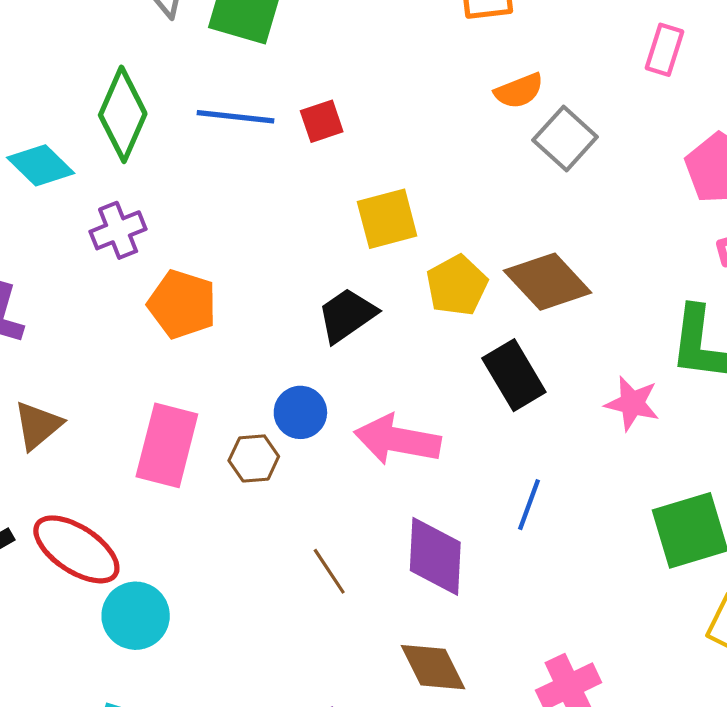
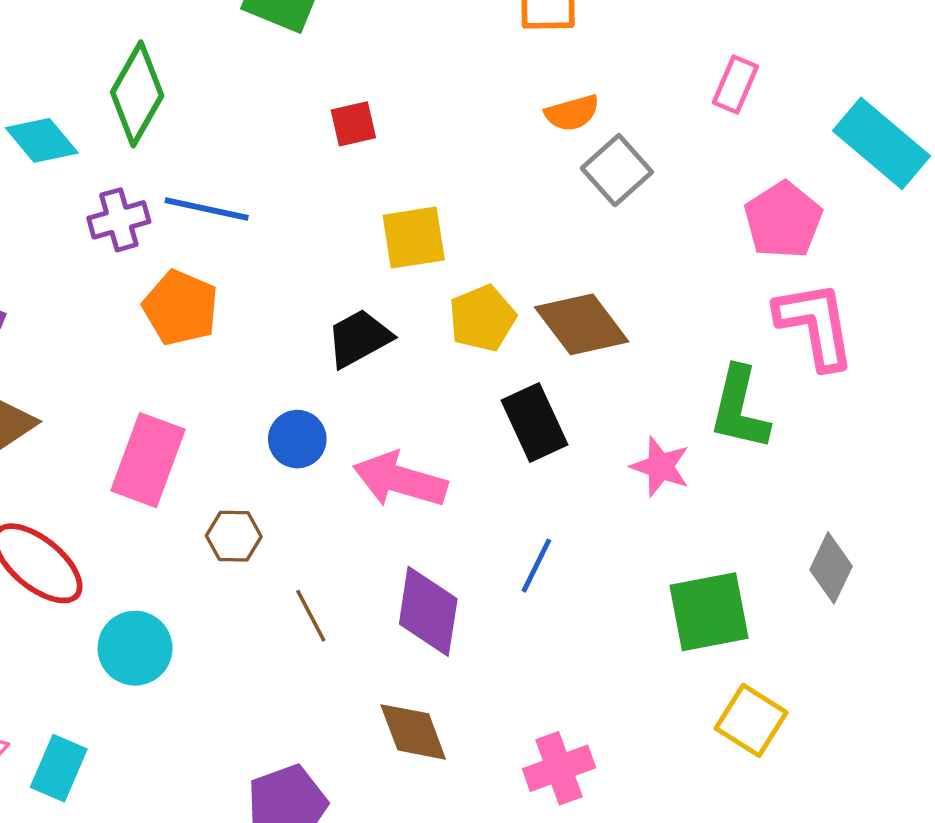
blue line: (236, 117) -> (207, 209), moved
brown hexagon: (254, 458) -> (234, 536), moved
cyan circle: (136, 616) -> (135, 648), moved

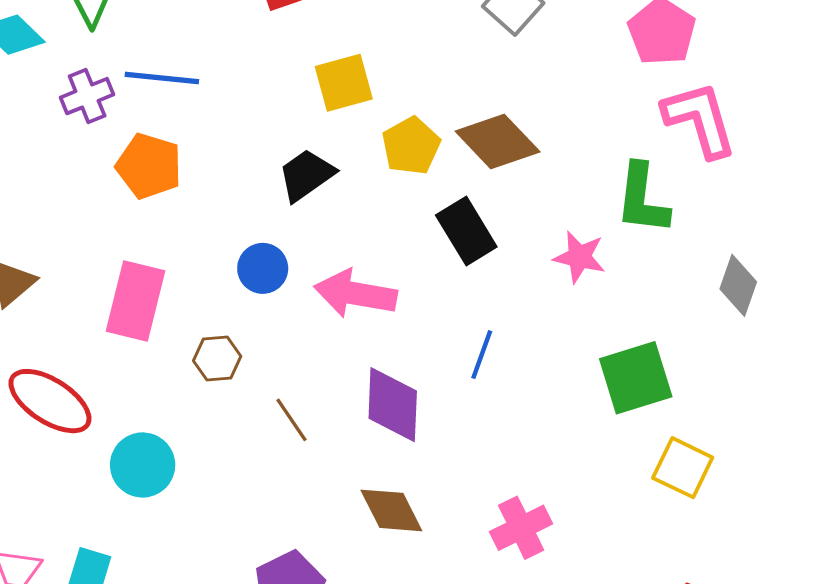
gray diamond: (831, 568) -> (738, 285), moved

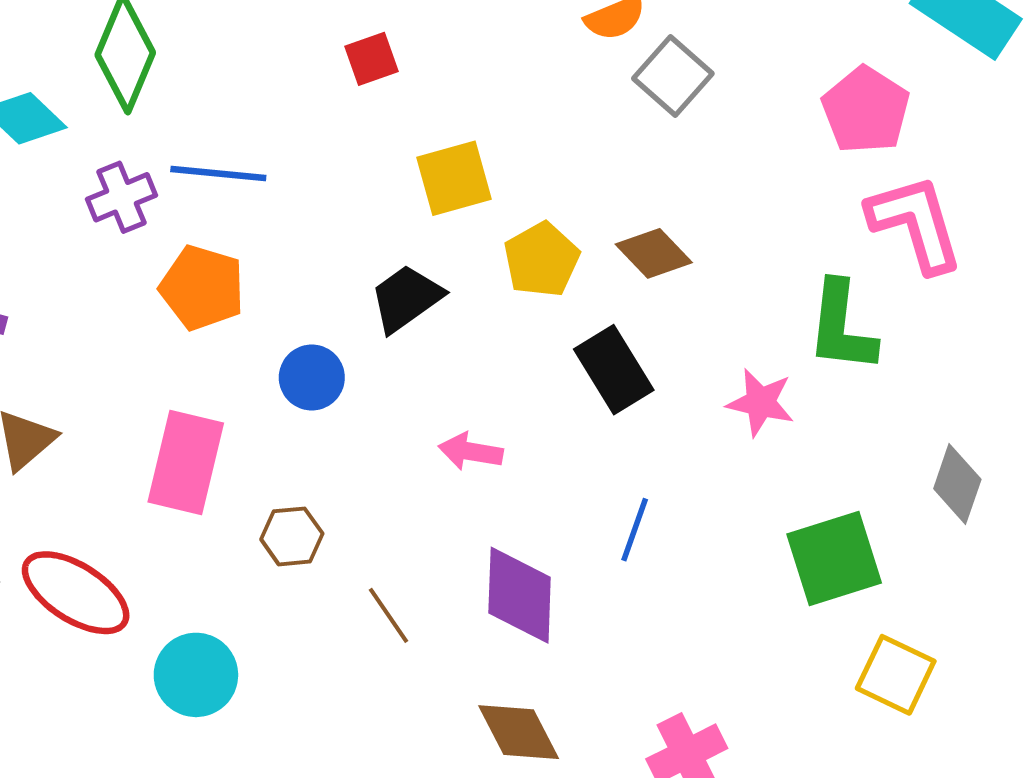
brown diamond: (498, 141) -> (654, 253), size x0.7
blue circle: (263, 268) -> (312, 378), moved
gray diamond: (738, 285) -> (957, 484), moved
pink arrow: (355, 294) -> (471, 452), size x0.6

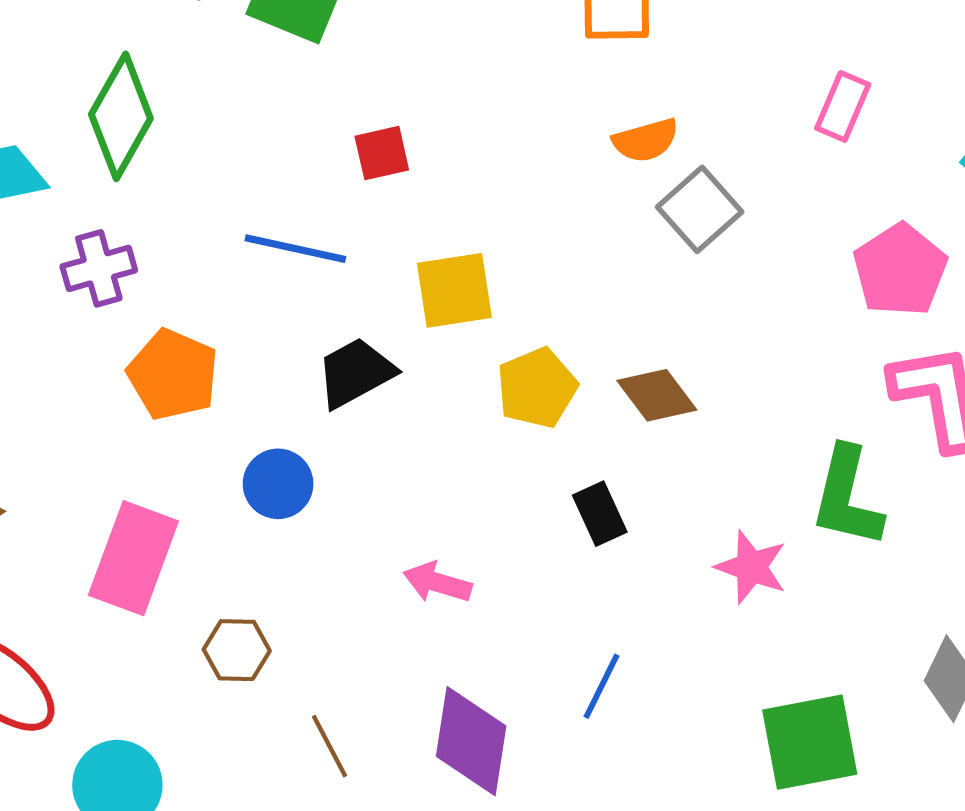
blue line: (218, 173) -> (295, 249), moved
black trapezoid: (406, 298) -> (355, 373), moved
black rectangle: (614, 370) -> (600, 514), size x0.7

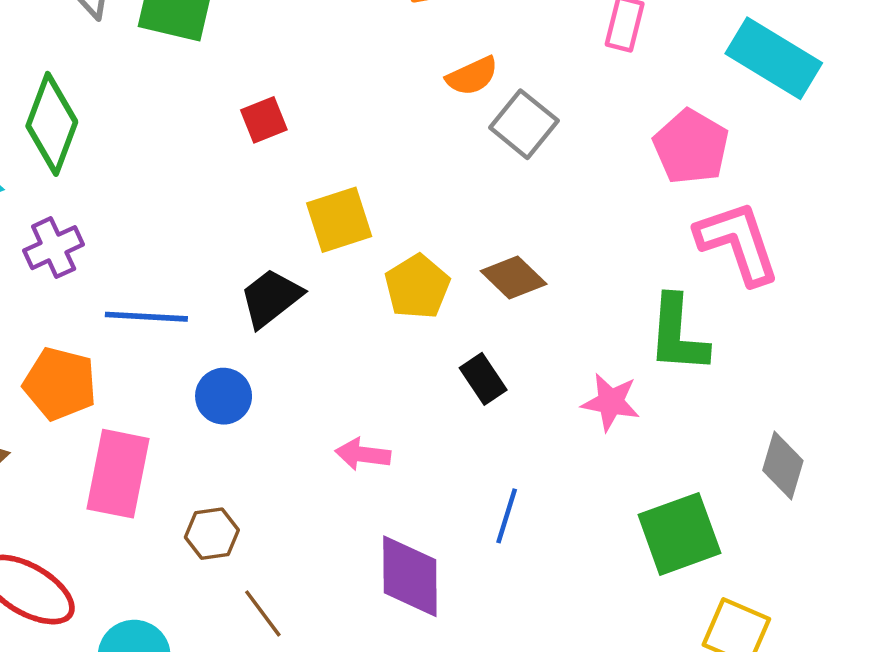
blue line: (295, 249) -> (146, 317), moved
orange pentagon: (173, 375) -> (60, 384), moved
brown line: (329, 746) -> (263, 613), moved

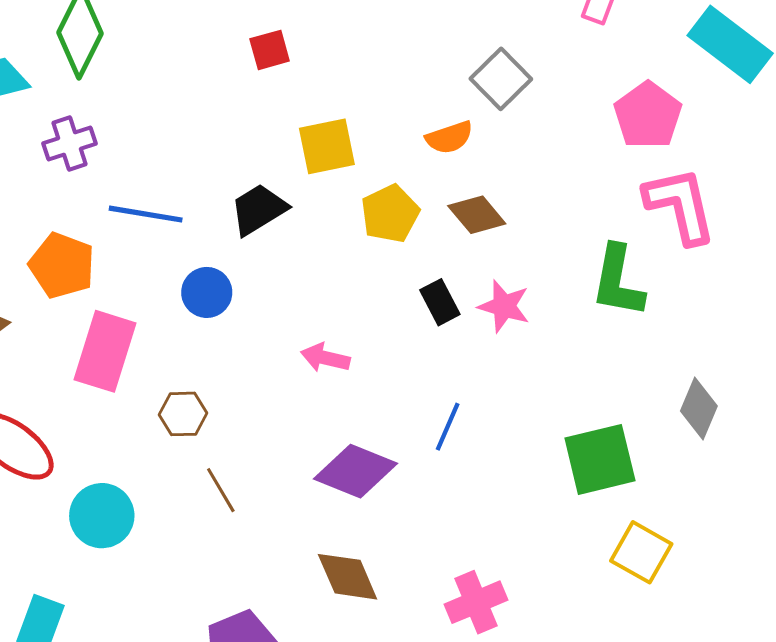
orange semicircle: (472, 76) -> (449, 137), moved
pink star: (611, 402) -> (504, 306), moved
purple diamond: (410, 576) -> (355, 471), turned -74

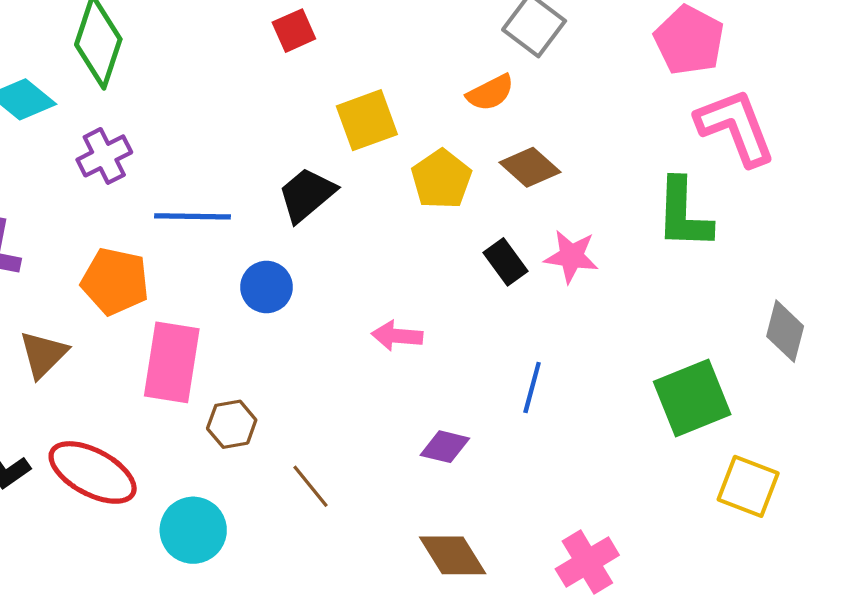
brown hexagon: (183, 414) -> (232, 424), moved
purple diamond: (355, 471) -> (445, 447), size x0.6

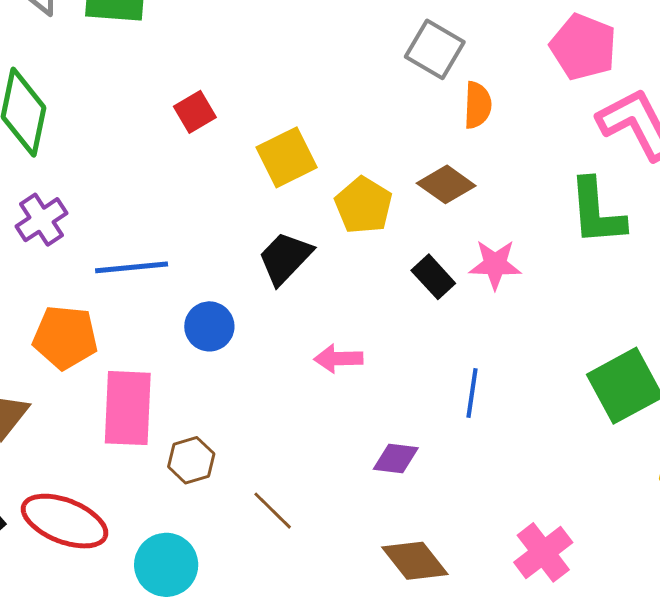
red square: (294, 31) -> (195, 112), moved
orange semicircle: (490, 93) -> (478, 105), moved, turned -54
black trapezoid: (307, 195) -> (285, 258), moved

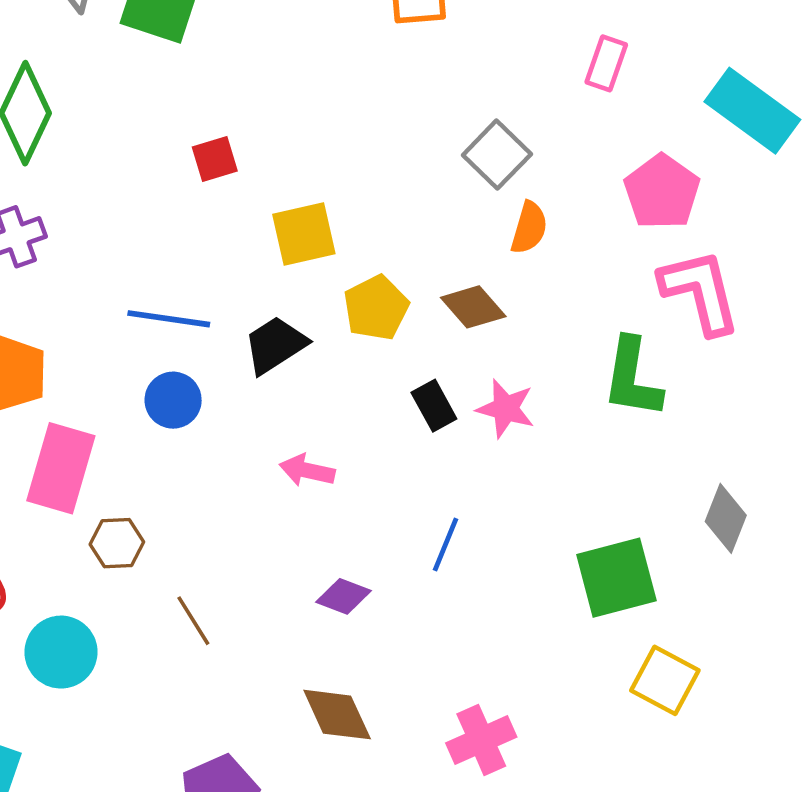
blue line: (132, 267) -> (169, 319), moved

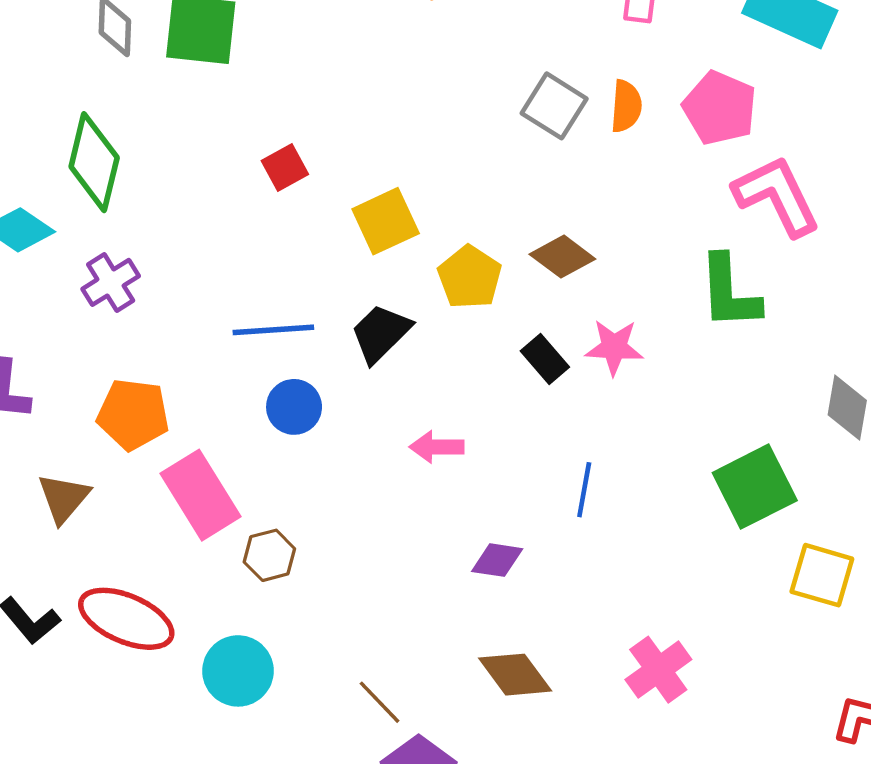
orange semicircle: (529, 228) -> (626, 106), moved
pink rectangle: (61, 468) -> (200, 495), turned -36
brown line: (193, 621) -> (379, 702), moved

